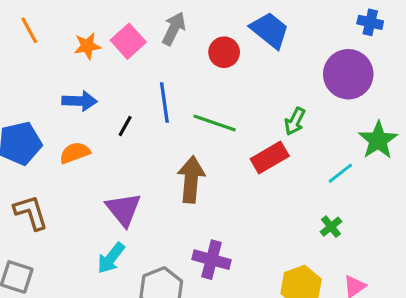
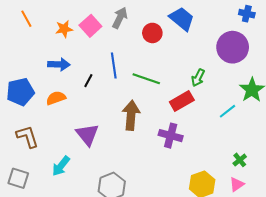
green cross: (331, 227) -> (240, 160), moved
cyan arrow: (111, 258) -> (61, 166), moved
purple cross: (212, 260) -> (171, 136), moved

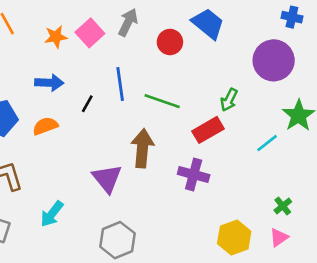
purple triangle: (87, 135) -> (107, 178), moved

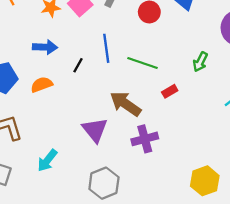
red rectangle: (208, 130) -> (170, 91), moved, size x0.6
brown arrow: (142, 148) -> (126, 104), turned -60
purple cross: (194, 175) -> (145, 139), moved, turned -30

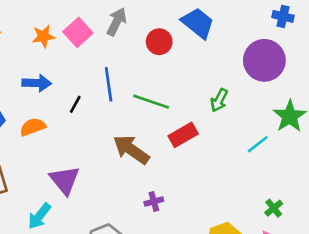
red rectangle: (170, 91) -> (183, 135), size x1.5
purple triangle: (95, 130) -> (65, 180), moved
purple cross: (145, 139) -> (154, 201), moved, size x0.6

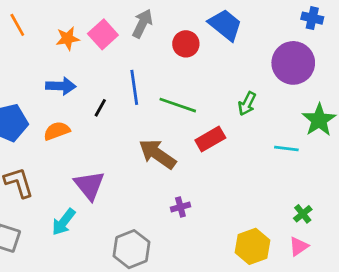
cyan line: (258, 144) -> (286, 149), turned 45

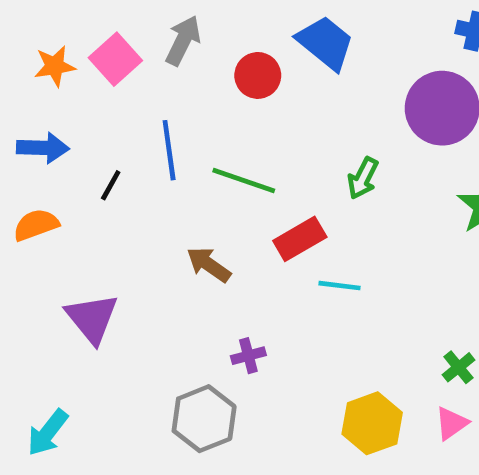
cyan line: (286, 149) -> (339, 286), moved
brown arrow: (157, 154) -> (209, 265), size x0.7
cyan arrow: (64, 222) -> (48, 433), moved
gray hexagon: (131, 249) -> (204, 419), moved

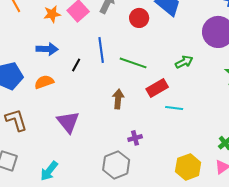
green arrow: (363, 178) -> (184, 62), turned -144
brown arrow: (209, 265) -> (118, 99), turned 60

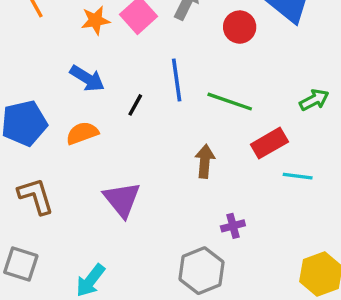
blue arrow: (47, 49) -> (87, 78), turned 30

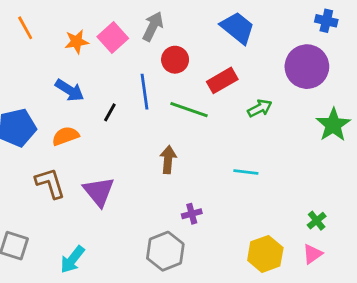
red circle: (240, 27) -> (175, 60), moved
red rectangle: (269, 143) -> (222, 80), moved
brown L-shape: (36, 196) -> (50, 183), moved

